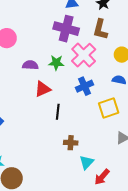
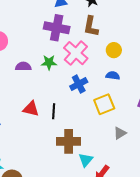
red triangle: (43, 89) -> (31, 109), moved, turned 42
brown cross: (71, 143) -> (69, 141), size x1.6

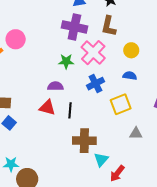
purple semicircle: (23, 66) -> (56, 86), moved
gray triangle: (120, 133) -> (136, 133), turned 32

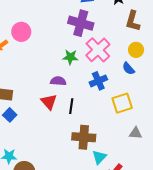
brown L-shape: (109, 26) -> (133, 21), moved
blue semicircle: (130, 76) -> (128, 69), moved, turned -144
red triangle: (47, 107) -> (49, 102), turned 30

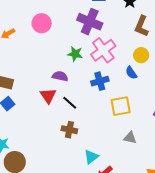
pink circle: (21, 32) -> (42, 23), moved
black line: (71, 106) -> (70, 103), turned -63
brown cross: (84, 137) -> (69, 130), moved, size x0.7

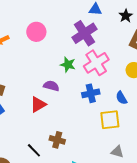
purple cross: (90, 22) -> (84, 33), turned 30
blue semicircle: (131, 73) -> (121, 98), moved
red triangle: (48, 96) -> (38, 104), turned 30
black line: (70, 103) -> (34, 150), moved

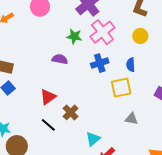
blue semicircle: (121, 98) -> (131, 65), turned 32
red triangle: (38, 104) -> (48, 97), moved
brown cross: (57, 140) -> (71, 112), turned 35

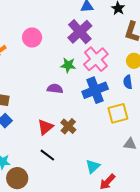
blue cross: (100, 63) -> (95, 90), size x1.4
blue semicircle: (131, 65) -> (128, 82), moved
brown cross: (71, 112) -> (68, 126), moved

